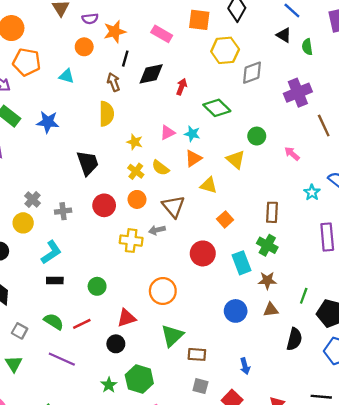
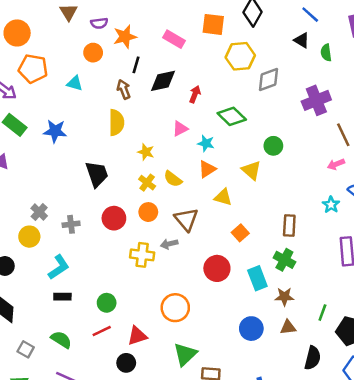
pink triangle: (168, 133) -> (180, 129), moved
pink arrow: (292, 154) -> (336, 164), moved, turned -63
red line: (82, 324) -> (102, 331), moved

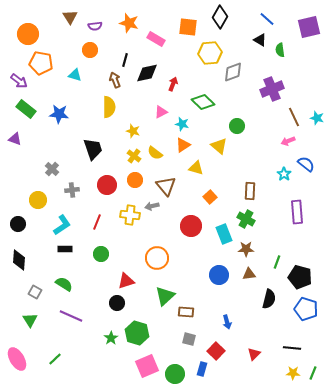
orange star: (125, 37) -> (129, 23), moved, turned 30
gray cross: (39, 212) -> (52, 169), moved
red line: (102, 331) -> (97, 222), moved, turned -42

